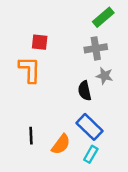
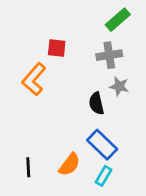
red square: (40, 42) -> (57, 48), moved
orange L-shape: (30, 70) -> (34, 79), turned -140
black line: (31, 136) -> (28, 167), moved

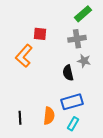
blue rectangle: (102, 145) -> (72, 102), turned -60
orange semicircle: (69, 164) -> (49, 116), turned -30

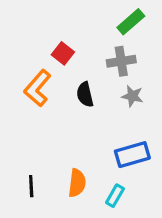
red square: (40, 34) -> (63, 53), turned 32
black semicircle: (68, 73) -> (85, 94), moved
blue rectangle: (72, 102) -> (132, 155), moved

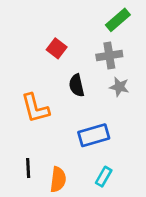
orange L-shape: (38, 88) -> (35, 108), moved, turned -56
blue rectangle: (132, 155) -> (94, 135), moved
orange semicircle: (77, 183) -> (58, 179), moved

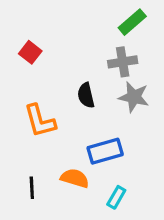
red square: (57, 48) -> (30, 52), moved
gray star: (119, 87) -> (134, 97), size x1.4
orange semicircle: (58, 179) -> (75, 178), moved, turned -80

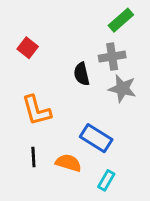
black semicircle: (86, 95) -> (82, 74), moved
blue rectangle: (105, 151) -> (96, 138), turned 48
black line: (32, 188) -> (33, 157), moved

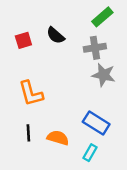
red square: (28, 48) -> (23, 40), turned 35
black semicircle: (82, 74) -> (55, 35), moved, turned -36
blue rectangle: (96, 138) -> (96, 123), moved

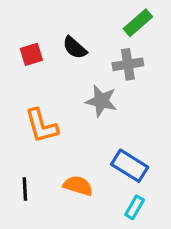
gray star: (104, 75) -> (101, 101), moved
black line: (28, 133) -> (25, 189), moved
cyan rectangle: (90, 153) -> (135, 207), moved

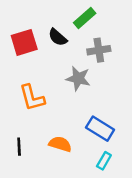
green rectangle: (138, 23) -> (85, 18), moved
red square: (31, 54) -> (24, 42), size x1.5

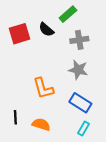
gray star: (78, 78) -> (78, 70), moved
orange L-shape: (32, 98) -> (43, 88), moved
orange semicircle: (60, 144) -> (41, 124), moved

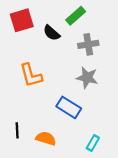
red square: (19, 34) -> (22, 20), moved
orange L-shape: (43, 88) -> (31, 75), moved
blue rectangle: (80, 103) -> (69, 107), moved

